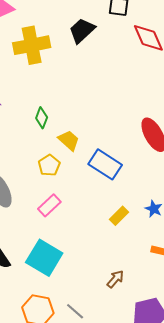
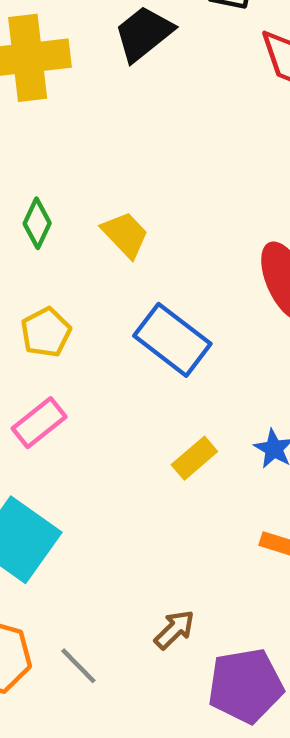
yellow trapezoid: (69, 140) -> (125, 235), moved
brown arrow: (115, 279) -> (174, 630), moved

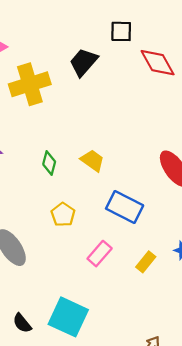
pink rectangle: (39, 423) -> (100, 254), moved

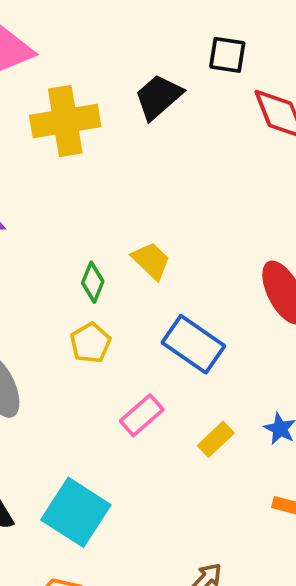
green diamond: (49, 163) -> (93, 282), moved

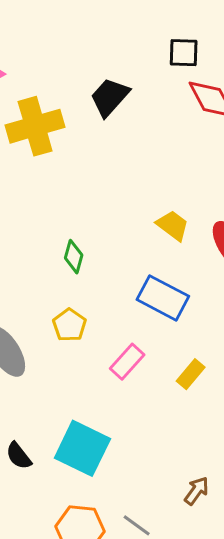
black square: (227, 55) -> (184, 53), moved
yellow trapezoid: (151, 261) -> (173, 225), moved
yellow pentagon: (90, 343) -> (69, 325), moved

